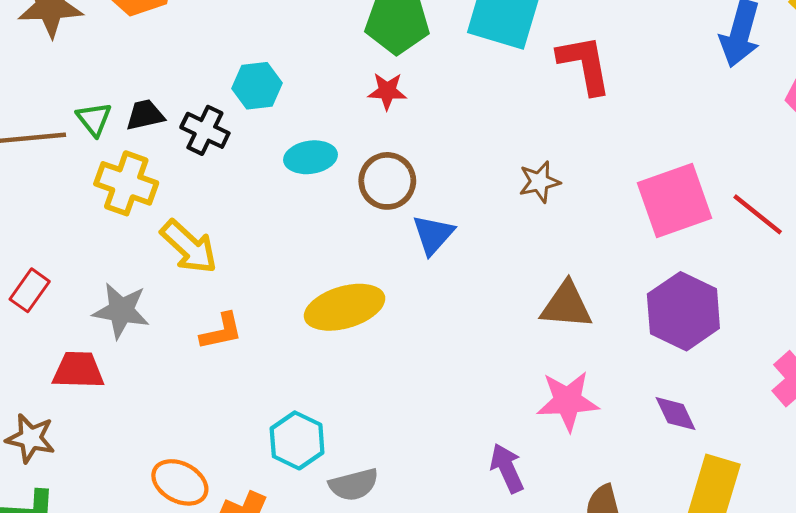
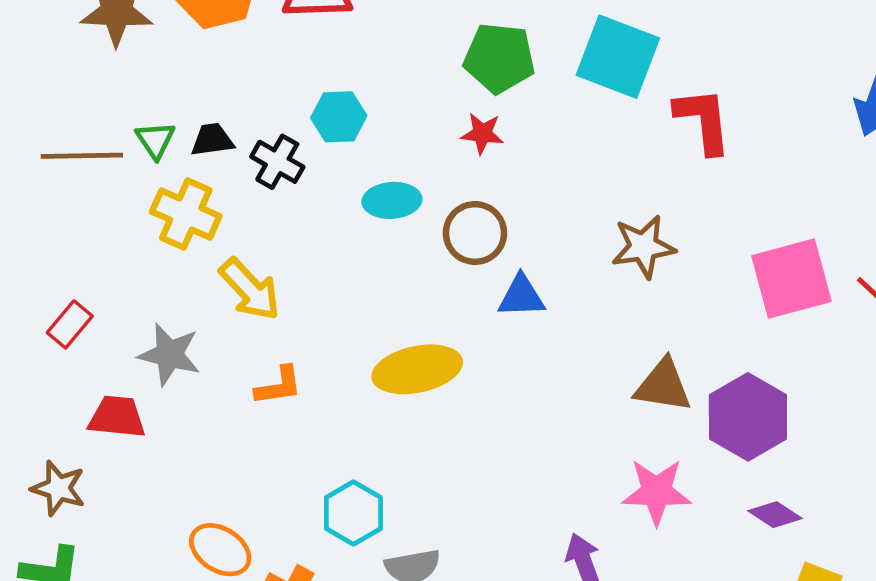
brown star: (539, 182) -> (643, 247), size x1.4
blue triangle: (433, 235) -> (521, 296), turned 42
purple hexagon: (683, 311) -> (748, 417), moved
purple diamond: (676, 414) -> (775, 515), turned -36

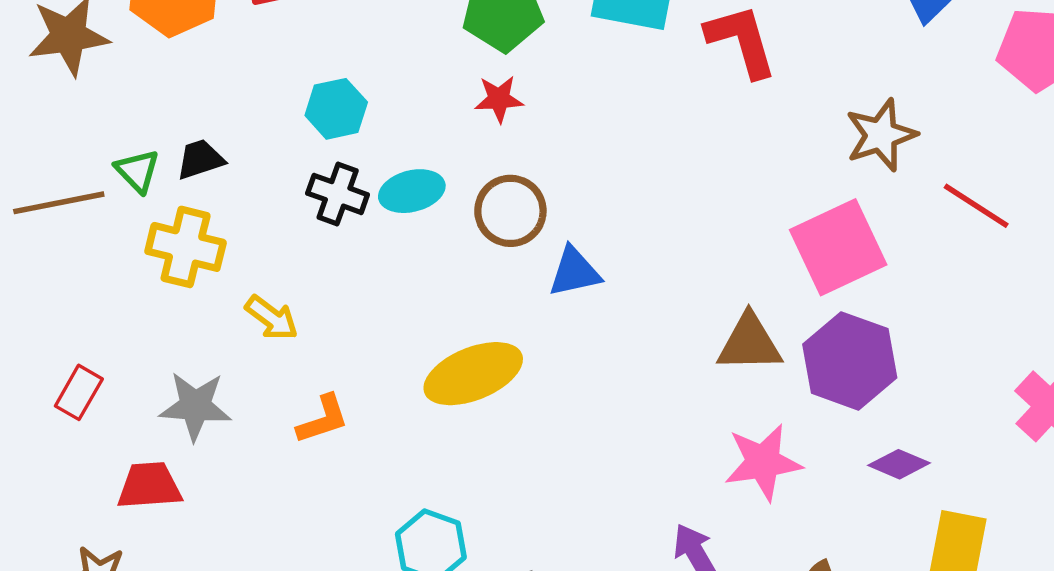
black cross: (277, 162) -> (338, 194), moved
brown star: (643, 247) -> (881, 135), moved
pink square: (791, 279) -> (838, 247), moved
yellow arrow: (250, 289) -> (272, 318), size x0.7

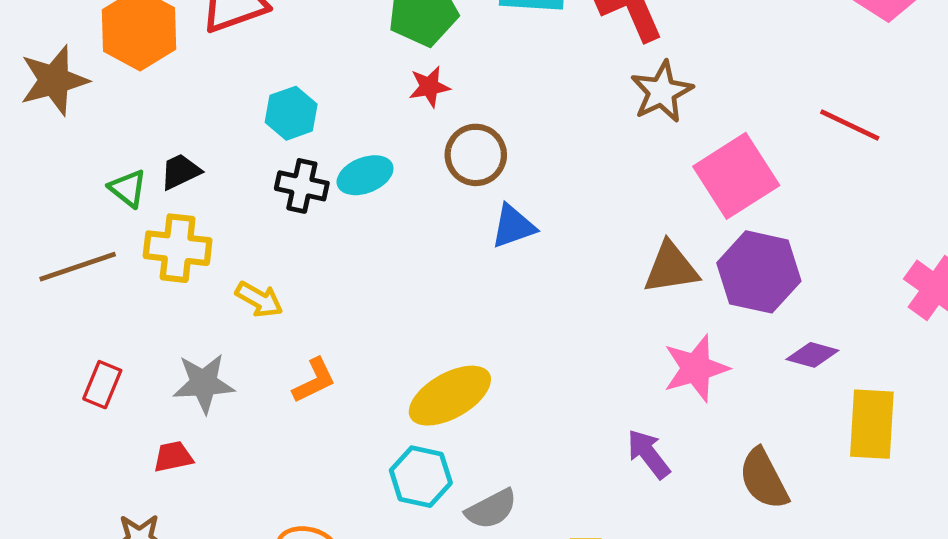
brown star: (881, 135) -> (662, 92), moved
brown line: (59, 203) -> (78, 267), moved
brown circle: (510, 211) -> (476, 155), moved
yellow ellipse: (473, 374) -> (450, 396), moved
red trapezoid: (149, 486) -> (173, 457), size x0.7

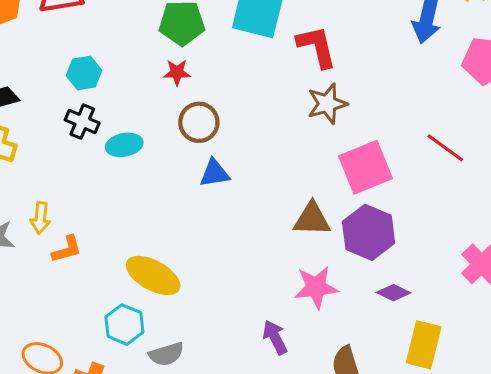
cyan ellipse: (365, 175) -> (124, 145), moved
yellow arrow: (259, 299) -> (40, 218), moved, turned 56
yellow ellipse: (450, 396) -> (153, 275), turned 48

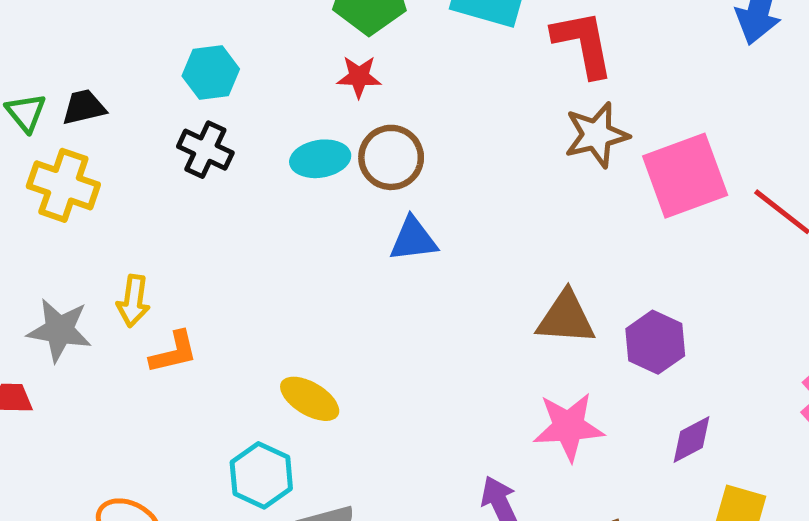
cyan ellipse: (124, 145) -> (320, 159), moved
pink square: (365, 167) -> (685, 176), moved
purple hexagon: (369, 232) -> (655, 342), size x0.7
yellow ellipse: (153, 275) -> (310, 399), size x0.7
purple diamond: (393, 293) -> (691, 440), turned -56

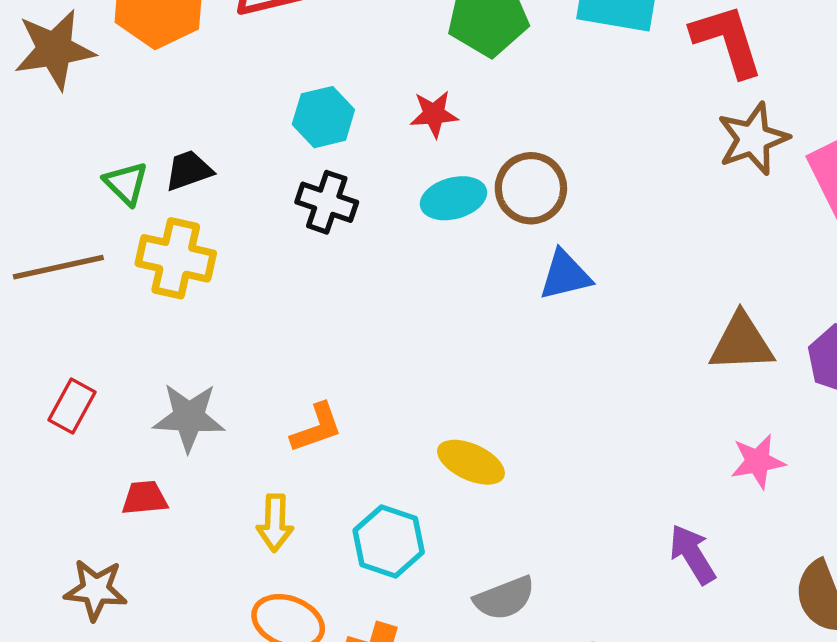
red star: (359, 77) -> (434, 114), moved
yellow arrow: (133, 301) -> (275, 523), moved
pink star: (569, 427) -> (758, 461), size x0.7
cyan hexagon: (261, 475) -> (389, 541), moved

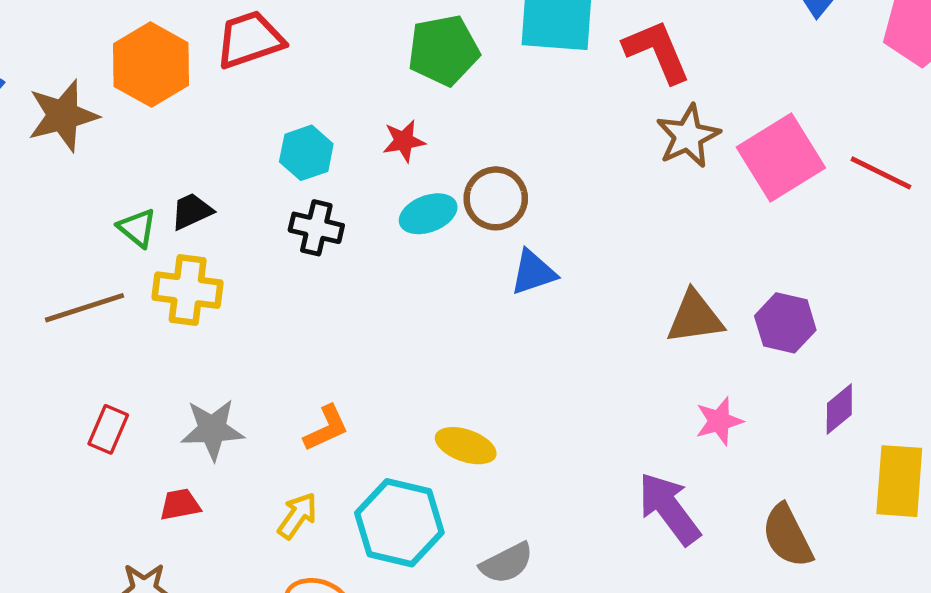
yellow arrow: (275, 523) -> (297, 516), turned -141
cyan hexagon: (389, 541) -> (399, 523), size x1.4
purple arrow: (692, 554) -> (669, 509), size x1.4

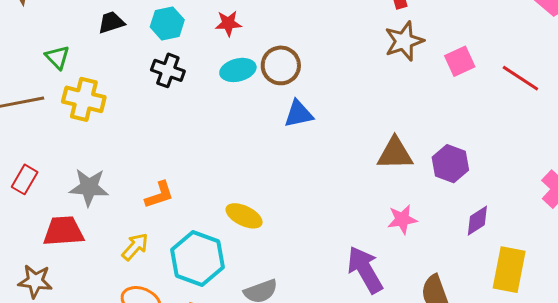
pink square: (781, 158) -> (460, 61), size x0.6
black trapezoid: (192, 211) -> (111, 22), moved
red trapezoid: (180, 505) -> (63, 231), size x1.6

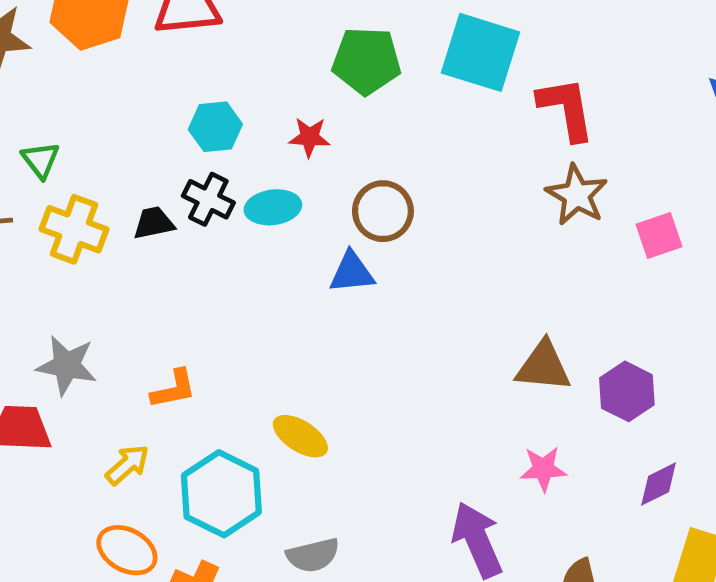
black trapezoid: (111, 22) -> (154, 223), moved
brown star: (404, 41) -> (577, 195), turned -30
cyan ellipse: (238, 70) -> (273, 207), moved
blue triangle: (298, 114) -> (352, 272), moved

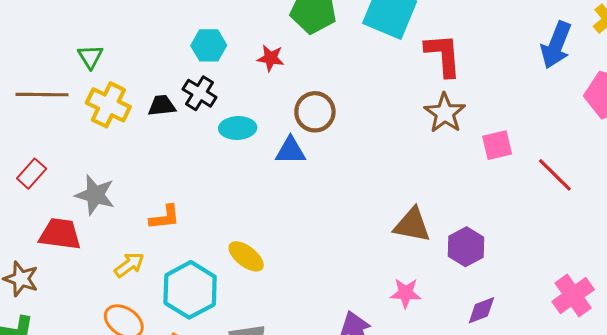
cyan ellipse: (273, 207) -> (238, 128), moved

